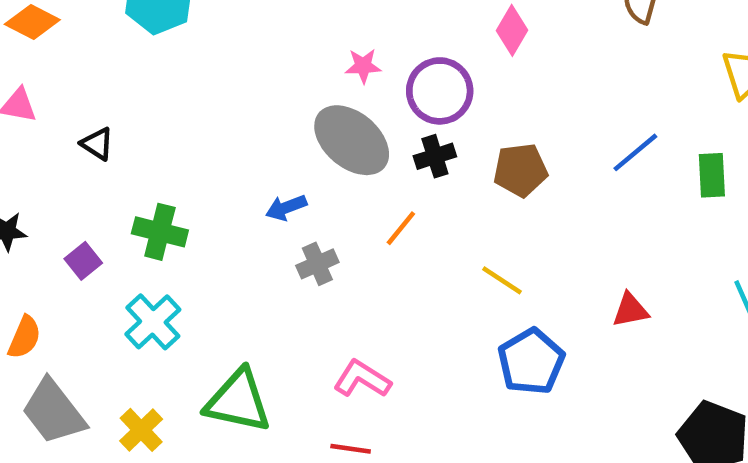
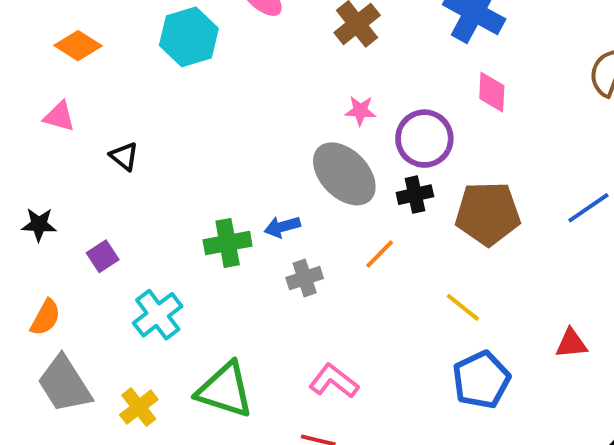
pink diamond: (512, 30) -> (492, 92), turned -33
brown pentagon: (520, 170) -> (488, 213), size x1.4
green cross: (160, 232) -> (228, 243), moved, turned -30

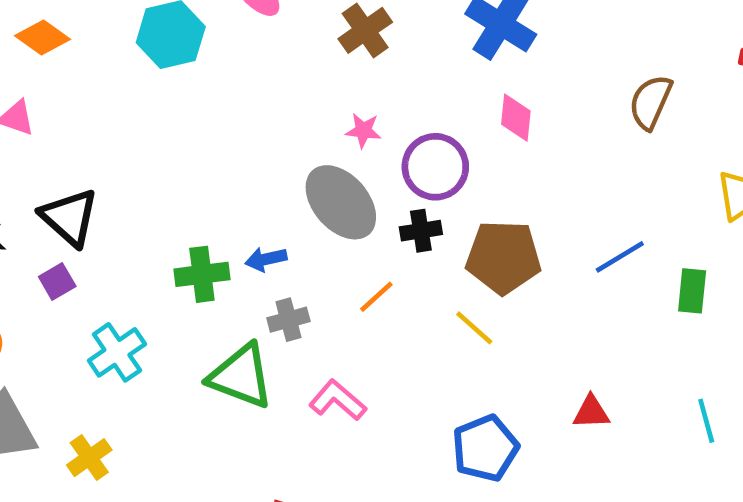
black triangle: (124, 156) -> (69, 217), moved, size x1.8
yellow line: (463, 307) -> (474, 328), moved
pink L-shape: (334, 381) -> (338, 400), moved
green triangle: (225, 390) -> (241, 376), moved

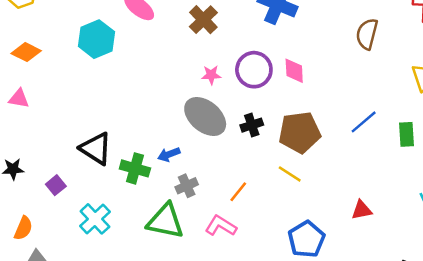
pink diamond: (516, 118) -> (294, 71), moved
purple circle: (435, 167) -> (254, 70), moved
black triangle: (69, 217) -> (96, 149), moved
green cross: (202, 274) -> (135, 168), turned 32
orange line: (376, 297) -> (238, 192), moved

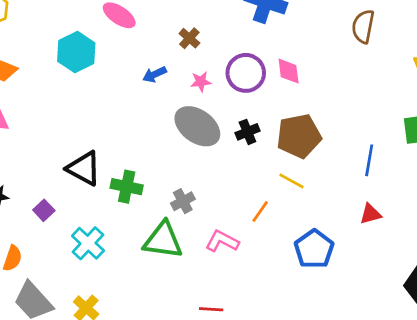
brown cross: (203, 20) -> (189, 38), moved, size x0.7
blue line: (364, 122) -> (369, 160), moved, turned -36
blue arrow: (169, 154) -> (155, 74), moved
orange line: (238, 192) -> (260, 212), moved

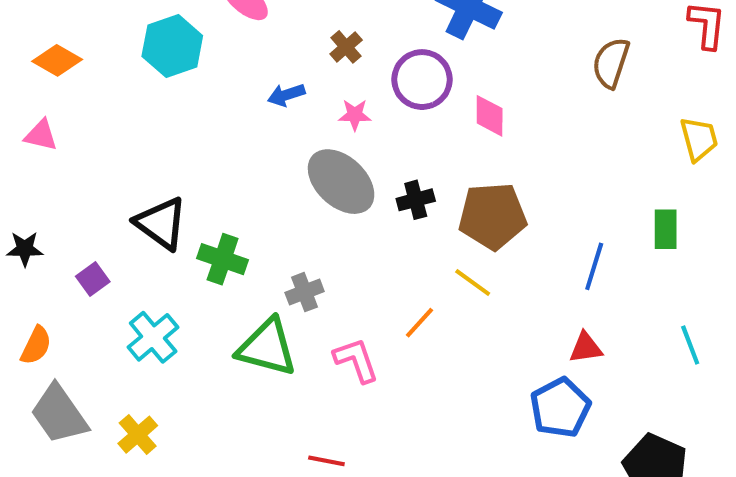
purple circle: (246, 73) -> (422, 80), moved
pink L-shape: (222, 241) -> (356, 360), turned 36
blue pentagon: (314, 249) -> (560, 408), moved

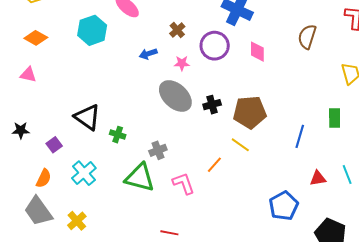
pink diamond: (490, 116) -> (257, 52), moved
green cross: (223, 259) -> (118, 135), size x0.7
orange semicircle: (36, 345) -> (44, 178), moved
red triangle: (586, 348) -> (318, 178), moved

